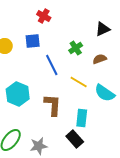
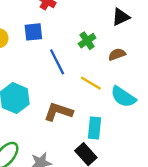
brown L-shape: (53, 105) -> (58, 112), turned -75

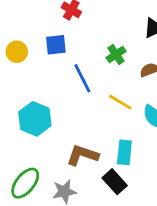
brown L-shape: (58, 112) -> (82, 155), moved

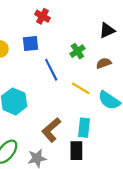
brown L-shape: (82, 155) -> (51, 130), turned -60
black rectangle: (115, 182) -> (76, 151), turned 42

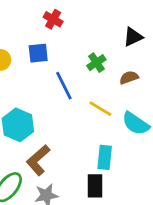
brown L-shape: (51, 130) -> (38, 160), moved

